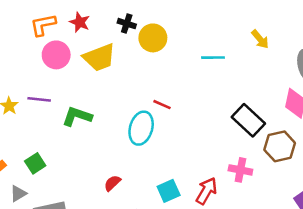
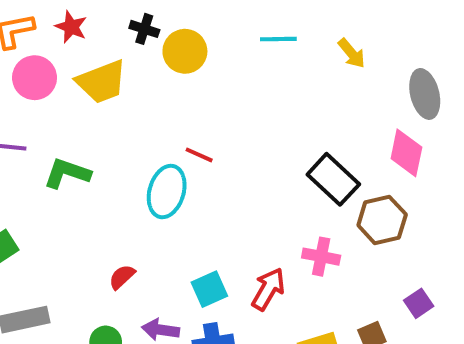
cyan line: (213, 58) -> (278, 39), moved

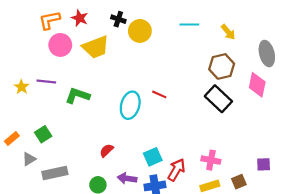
red line: (199, 155) -> (159, 94), moved
brown hexagon: (382, 220) -> (222, 66), moved
pink cross: (321, 257) -> (211, 160), moved
red arrow: (268, 289) -> (176, 170), moved
purple square: (419, 303) -> (264, 164), turned 32

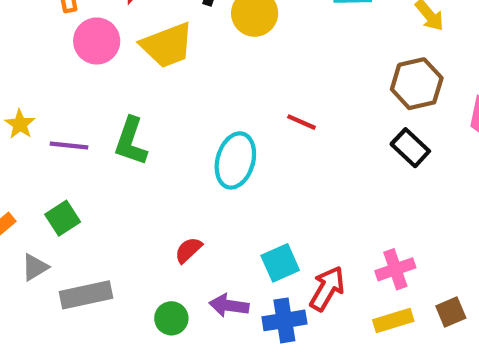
purple line: (46, 82) -> (69, 146), moved
red line: (159, 94) -> (301, 122), moved
green L-shape: (77, 96) -> (131, 141), turned -90
black rectangle: (218, 99) -> (410, 148), size x0.7
pink cross: (211, 160) -> (395, 269), turned -30

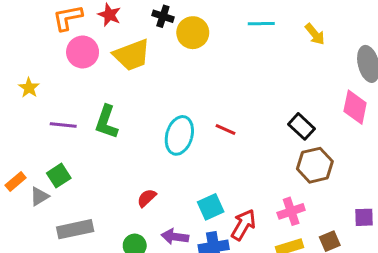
brown hexagon: (417, 84) -> (315, 165), moved
red line: (301, 122) -> (226, 129), moved
yellow star: (20, 124) -> (29, 88), moved
gray triangle: (35, 267) -> (39, 196), moved

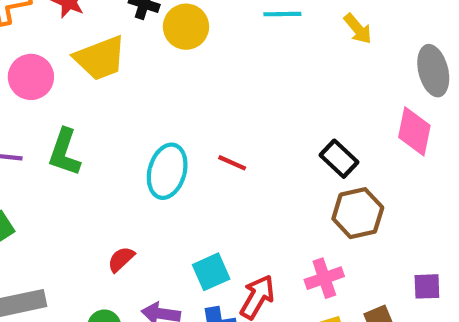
pink circle: (83, 52) -> (31, 77), moved

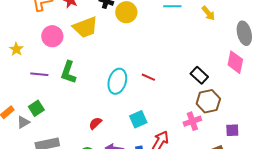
cyan square: (211, 272) -> (138, 119), moved
pink cross: (324, 278) -> (192, 121), moved
purple square: (427, 286) -> (232, 130), moved

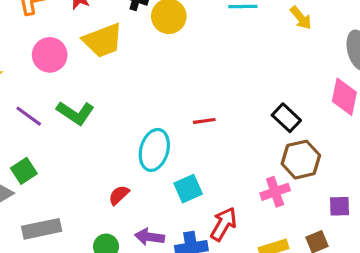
green L-shape: (68, 72) -> (75, 113), turned -75
purple line: (39, 74) -> (29, 116), turned 30
red line: (148, 77) -> (204, 121), turned -32
cyan ellipse: (117, 81) -> (154, 150), moved

